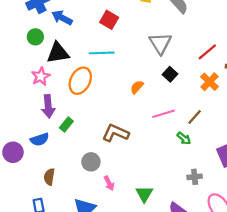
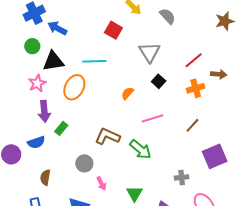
red square: (109, 20) -> (113, 30), moved
orange cross: (209, 82) -> (196, 88), turned 30
brown line: (195, 117) -> (193, 125), moved
green arrow: (184, 138) -> (140, 149), moved, size x1.6

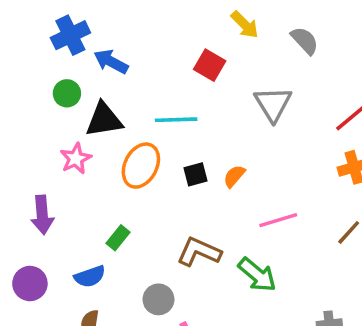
black square: (159, 81) -> (195, 174), moved, turned 32
purple arrow: (44, 111) -> (42, 215), moved
blue semicircle: (36, 142) -> (90, 276), moved

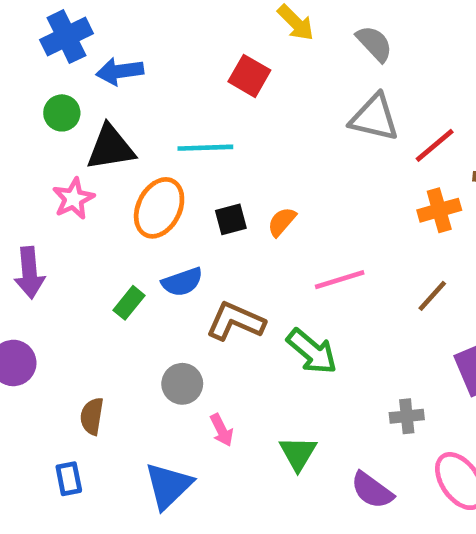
blue arrow: (111, 62) -> (120, 71), turned -36
gray triangle: (273, 104) -> (374, 118), moved, turned -45
blue semicircle: (90, 276) -> (182, 282), moved

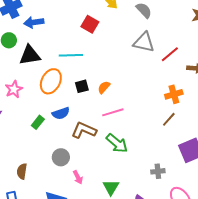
pink star: (73, 199) -> (14, 89), moved
orange cross: (439, 210) -> (174, 94), moved
pink line: (340, 280) -> (113, 112), moved

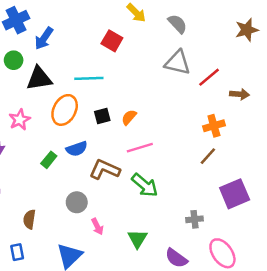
blue arrow: (34, 22) -> (44, 38), turned -48

